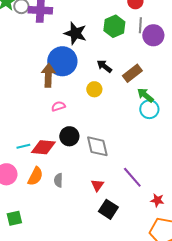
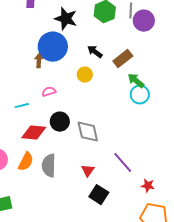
brown arrow: (48, 75) -> (39, 61), size x0.6
cyan line: (23, 146) -> (22, 106), moved
gray semicircle: (58, 180) -> (49, 166), size x1.6

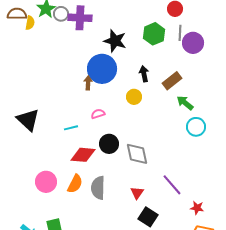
black arrow: (95, 52) -> (144, 74), turned 42
cyan circle: (140, 95) -> (196, 127), moved

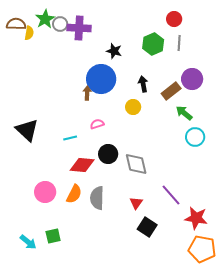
black star: (115, 41) -> (114, 51), size x0.7
purple circle: (193, 43) -> (192, 79), moved
red star: (197, 208) -> (196, 218), size x1.6

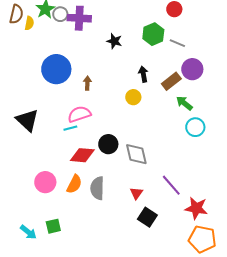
brown semicircle: (16, 24) -> (16, 14), turned 102
gray line: (179, 43) -> (177, 43), moved, turned -70
blue circle: (101, 79) -> (56, 69), moved
pink semicircle: (97, 124) -> (79, 114), moved, size x1.6

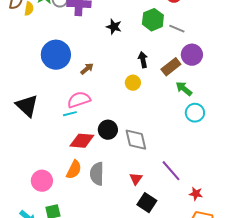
brown arrow: (87, 83) -> (87, 69), turned 48
pink circle: (45, 182) -> (42, 181), moved
red star: (196, 208) -> (196, 194), size x0.6

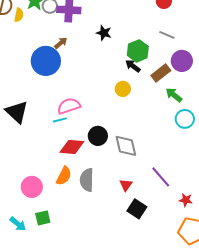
green hexagon: (153, 20) -> (138, 51), moved
black arrow: (143, 60) -> (133, 66), turned -42
brown arrow: (87, 69) -> (61, 43), moved

